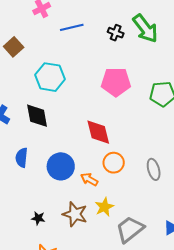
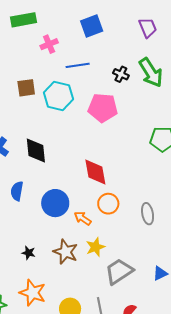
brown square: (14, 47) -> (26, 88), moved, turned 30
cyan hexagon: (50, 77) -> (58, 96), moved
pink pentagon: (116, 82) -> (103, 108), moved

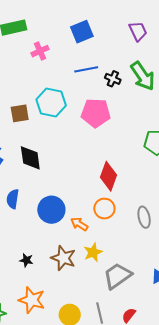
blue line: (78, 65) -> (86, 69), moved
brown square: (26, 88) -> (20, 113), moved
red diamond: (95, 172) -> (109, 176), moved, turned 32

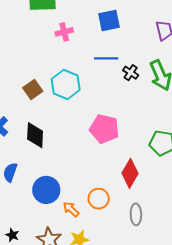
brown square: (20, 113) -> (33, 89), turned -36
pink pentagon: (96, 113) -> (104, 129), moved
red diamond: (109, 176) -> (130, 173), moved

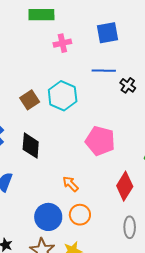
blue circle: (46, 190) -> (48, 217), moved
orange circle: (99, 199) -> (80, 215), moved
orange arrow: (71, 209) -> (70, 184), moved

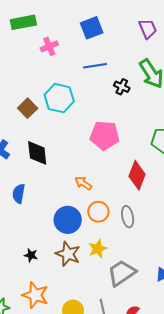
black cross: (128, 85) -> (122, 87), moved
gray ellipse: (130, 227) -> (128, 217), moved

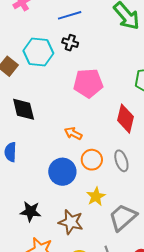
black cross: (122, 87) -> (70, 43), moved
brown star: (68, 254) -> (71, 222), moved
black star: (31, 255) -> (31, 211), size x1.5

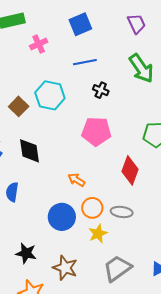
black cross: (70, 43) -> (101, 90), moved
gray ellipse: (121, 161) -> (122, 212), turned -70
yellow star: (96, 196) -> (98, 234), moved

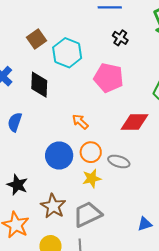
cyan hexagon: (50, 95) -> (67, 53), moved
red diamond: (130, 170) -> (135, 122), turned 60
gray trapezoid: (117, 268) -> (87, 214), moved

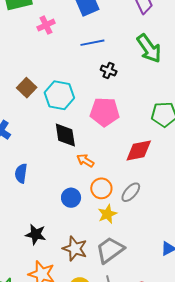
black diamond: (39, 85) -> (65, 135), moved
blue circle: (59, 155) -> (71, 198), size x0.7
gray ellipse: (119, 162) -> (131, 192), turned -55

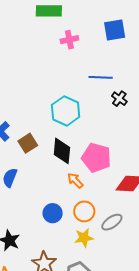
blue line: (92, 43) -> (101, 77), moved
brown square: (27, 88) -> (28, 143), moved
pink pentagon: (105, 112) -> (96, 158), moved

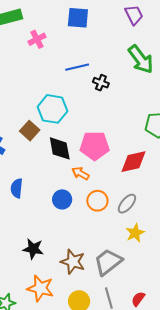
blue square: (115, 30) -> (78, 18), turned 30
brown square: (28, 143) -> (30, 131), moved
blue circle: (53, 213) -> (62, 199), moved
yellow star: (84, 238) -> (135, 233), moved

